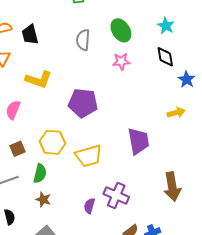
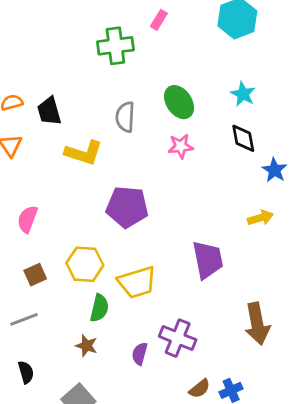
yellow L-shape: (39, 80) -> (84, 153), moved
green semicircle: (40, 174) -> (99, 308), moved
brown star: (43, 199) -> (86, 346), moved

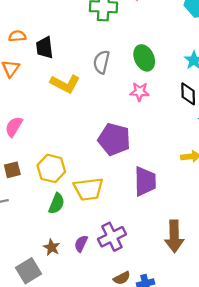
purple pentagon: (127, 207) -> (114, 139), moved
purple cross: (178, 338) -> (112, 237), turned 32
brown star: (86, 346) -> (52, 247), moved

